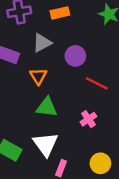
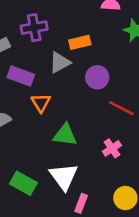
orange rectangle: (60, 13) -> (80, 42), moved
orange triangle: (38, 76) -> (41, 103), moved

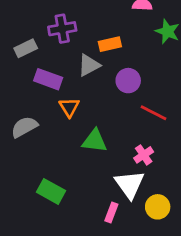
white triangle: (64, 177) -> (130, 184), moved

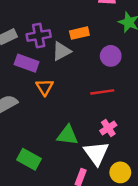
purple cross: (62, 29) -> (39, 35), moved
purple circle: (128, 81) -> (111, 56), moved
red line: (153, 113) -> (102, 92), moved, turned -35
green triangle: (94, 141) -> (67, 135), moved

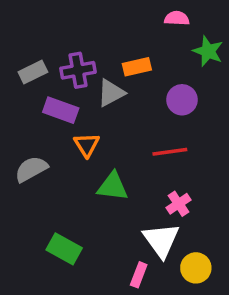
green triangle: (67, 135) -> (113, 186), moved

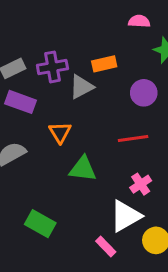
purple rectangle: (61, 110) -> (20, 102), moved
white triangle: (161, 240) -> (125, 216), turned 36
pink rectangle: (139, 275) -> (106, 246), turned -65

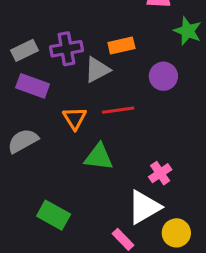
red line: (133, 138) -> (118, 110), moved

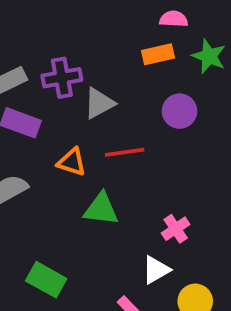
orange rectangle: (121, 46) -> (158, 54), moved
orange triangle: (75, 118) -> (72, 162), turned -40
white triangle: (144, 207) -> (156, 270), size x0.7

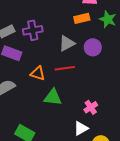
gray triangle: (99, 103) -> (67, 43), moved

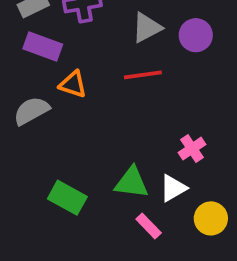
orange triangle: (38, 73) -> (73, 84), moved
green triangle: (53, 97) -> (132, 183), moved

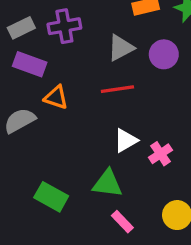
white triangle: (173, 188) -> (126, 140), moved

